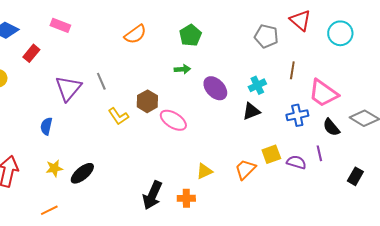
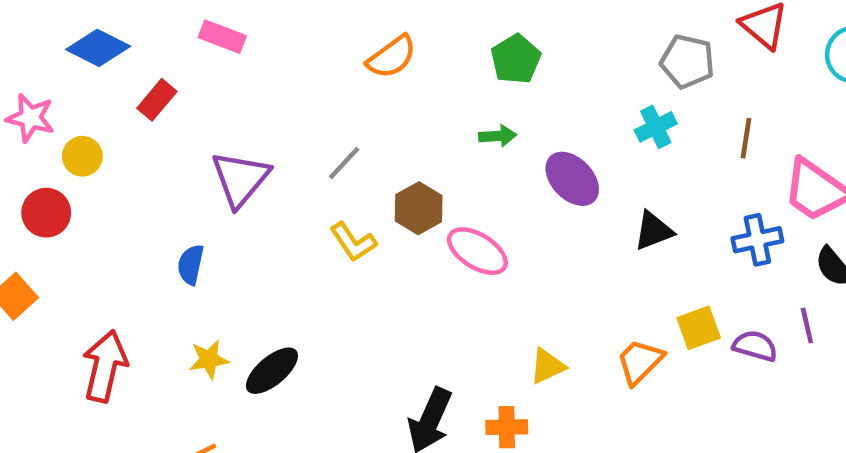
gray line: (101, 81) -> (344, 163), moved, turned 66
cyan cross: (257, 85) -> (656, 127), moved

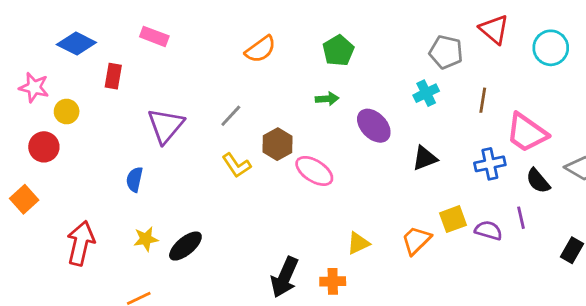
red rectangle: (157, 100) -> (113, 76), turned -30

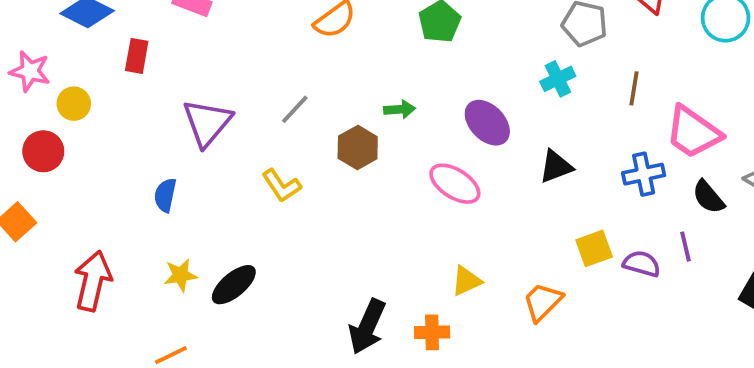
green arrow: (327, 99) -> (400, 109), moved
yellow L-shape: (236, 165) -> (281, 186), moved
pink ellipse: (314, 171) -> (455, 184), moved
orange trapezoid: (416, 240) -> (543, 302), moved

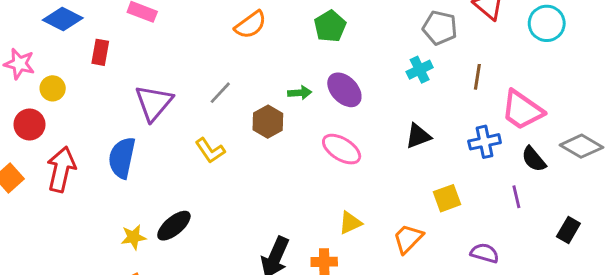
purple ellipse: (487, 123) -> (344, 90), moved
blue semicircle: (165, 195) -> (122, 158), size x1.6
purple semicircle: (642, 264) -> (485, 253), moved
yellow star: (180, 275) -> (134, 237), moved
red arrow: (93, 281) -> (61, 169), moved

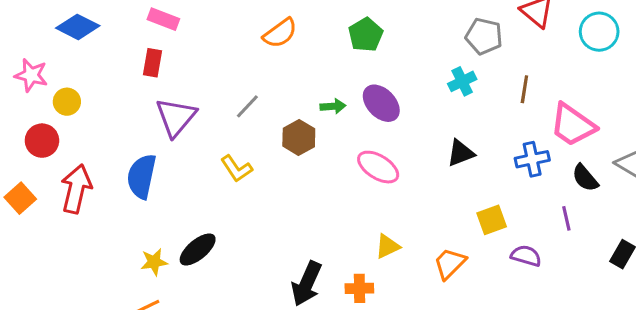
red rectangle: (100, 52) -> (152, 63), moved
purple semicircle: (485, 253) -> (526, 256), moved

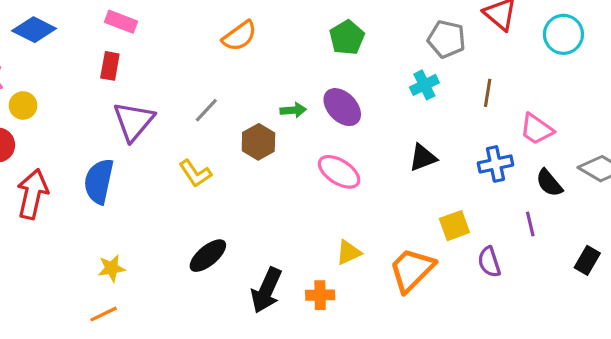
green pentagon: (366, 35) -> (347, 38), moved
pink trapezoid: (573, 125) -> (537, 129), size x0.7
black ellipse: (198, 249) -> (208, 256), moved
purple semicircle: (526, 256) -> (489, 262), turned -124
orange trapezoid: (450, 263) -> (412, 270), size x1.4

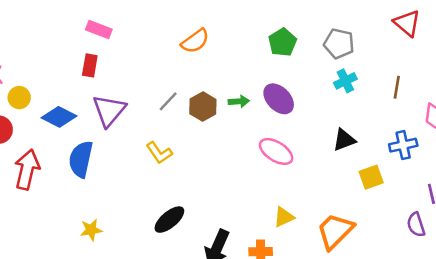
blue diamond: (34, 30) -> (59, 117), moved
gray pentagon: (447, 39) -> (339, 44), moved
brown hexagon: (258, 142) -> (203, 107), moved
yellow square: (454, 226) -> (371, 177), moved
purple semicircle: (489, 262) -> (416, 225), moved

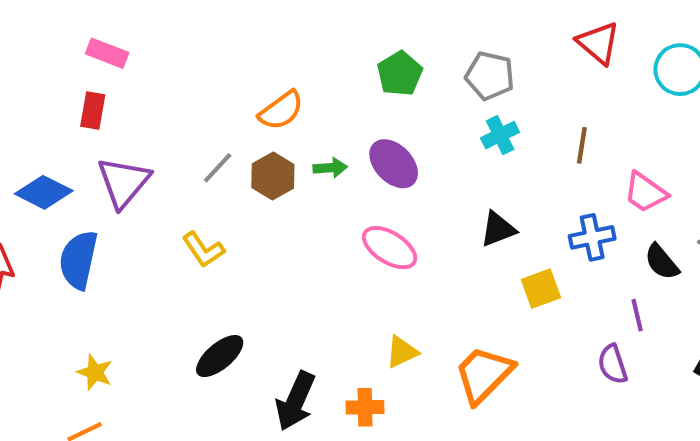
orange semicircle: (195, 41) -> (281, 110), moved
yellow star: (91, 230) -> (95, 372), turned 30

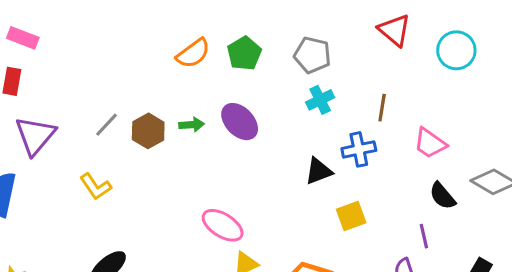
orange semicircle: (281, 110) -> (193, 53), moved
blue cross: (592, 237) -> (359, 149), moved
pink ellipse: (390, 248) -> (223, 225), moved

